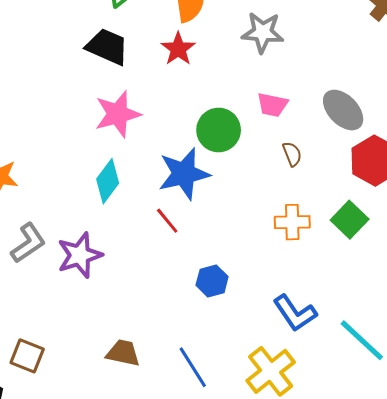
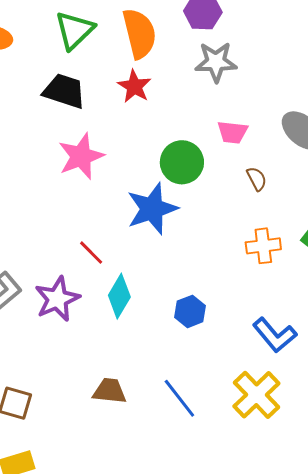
cyan diamond: (108, 181) -> (119, 296), moved
red line: (167, 221) -> (91, 253), moved

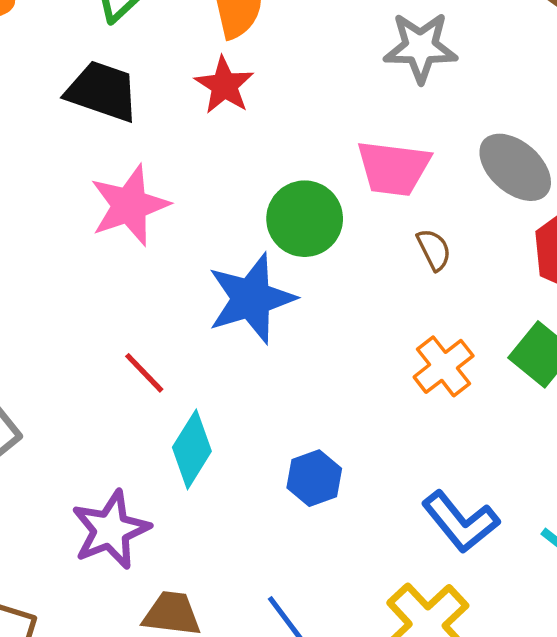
gray star: (216, 62) -> (420, 47), moved
pink trapezoid: (233, 132) -> (393, 168), size x1.4
orange cross: (263, 246) -> (444, 366), turned -32
purple star: (57, 299) -> (111, 530), moved

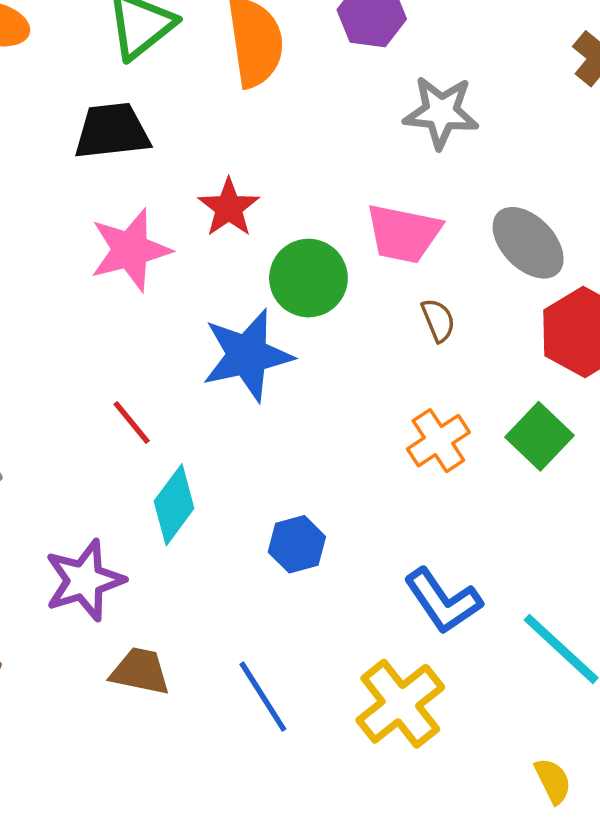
red star: (224, 85) -> (229, 208), moved
black trapezoid: (102, 91) -> (112, 131), turned -30

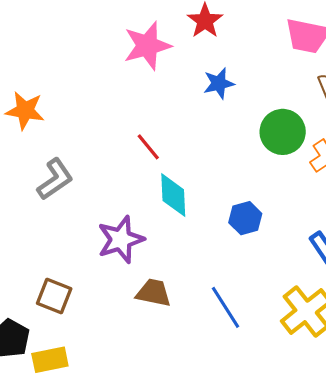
green circle: (308, 278) -> (283, 132), moved
blue star: (247, 355) -> (219, 83), moved, size x0.6
cyan diamond: (174, 505) -> (173, 195), turned -39

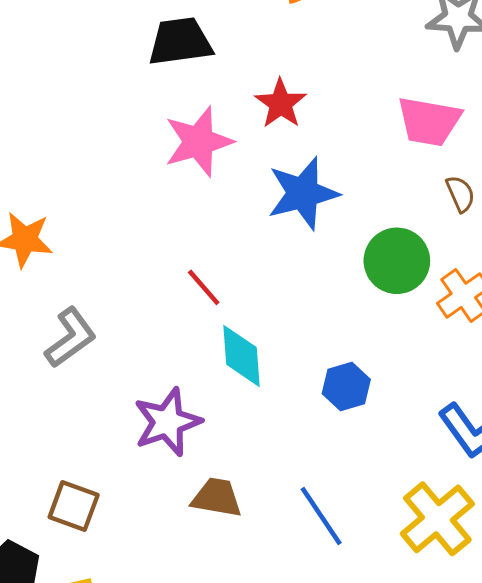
blue star: (219, 83) -> (303, 193), size x1.6

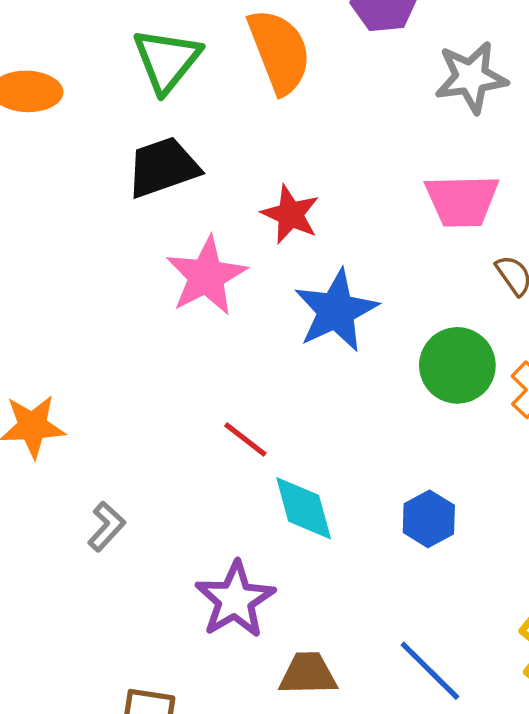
gray L-shape: (70, 338) -> (106, 526), size x0.7

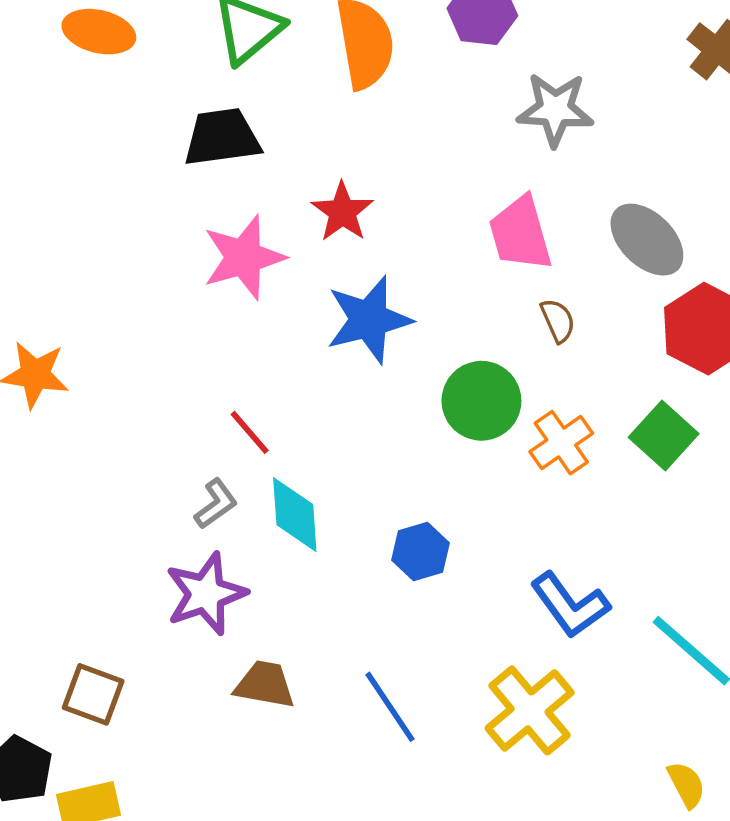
pink trapezoid: (462, 201) -> (520, 233), turned 64
gray L-shape: (106, 526) -> (216, 504), moved

